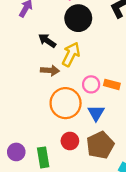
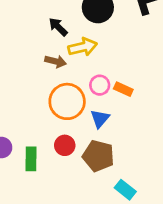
yellow arrow: (71, 54) -> (83, 47), turned 40
brown pentagon: (100, 145) -> (98, 156), turned 30

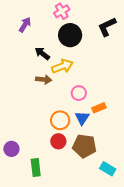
orange rectangle: (123, 89) -> (99, 108), moved, turned -40
orange circle: (67, 101) -> (60, 120), moved, size x0.7
green rectangle: (31, 159) -> (36, 168), moved

